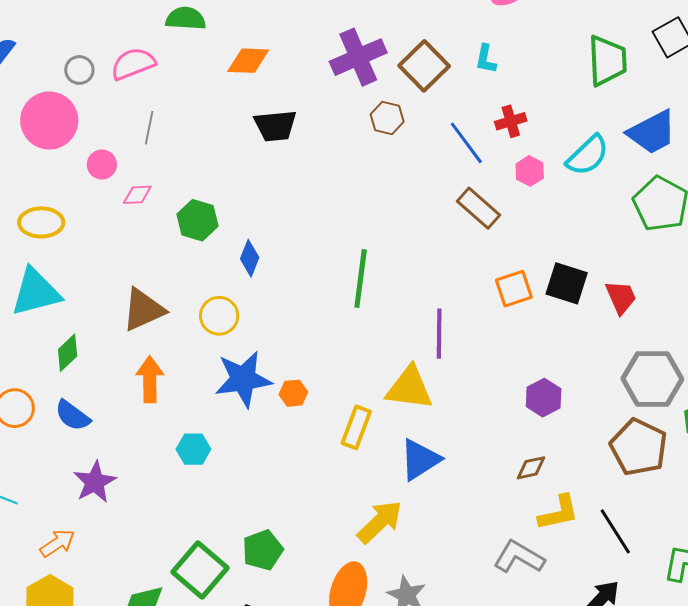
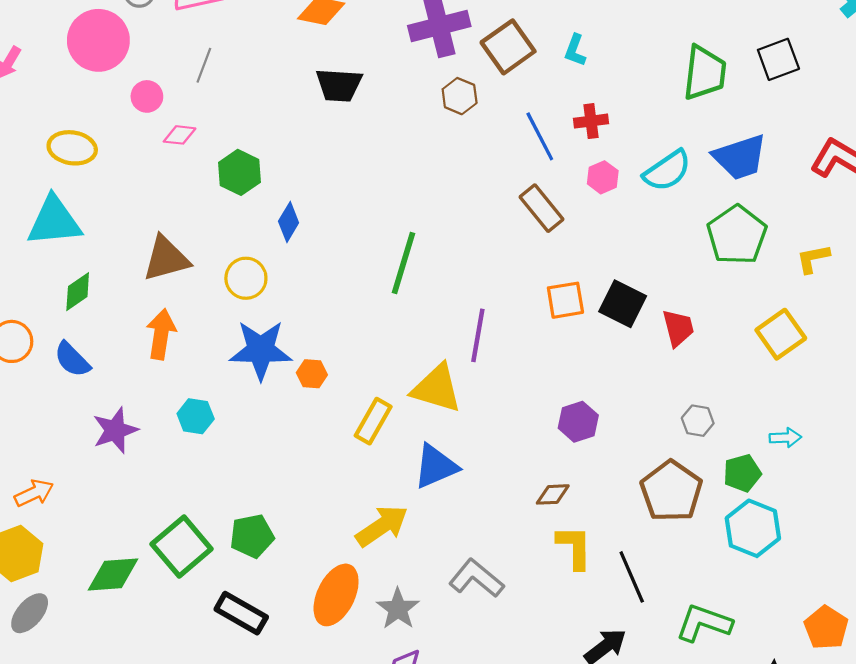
gray hexagon: (652, 379) -> (698, 421), size x0.5
purple star: (95, 482) -> (115, 430), moved
yellow L-shape: (559, 513) -> (574, 547), turned -87
gray L-shape: (519, 557) -> (476, 578), moved

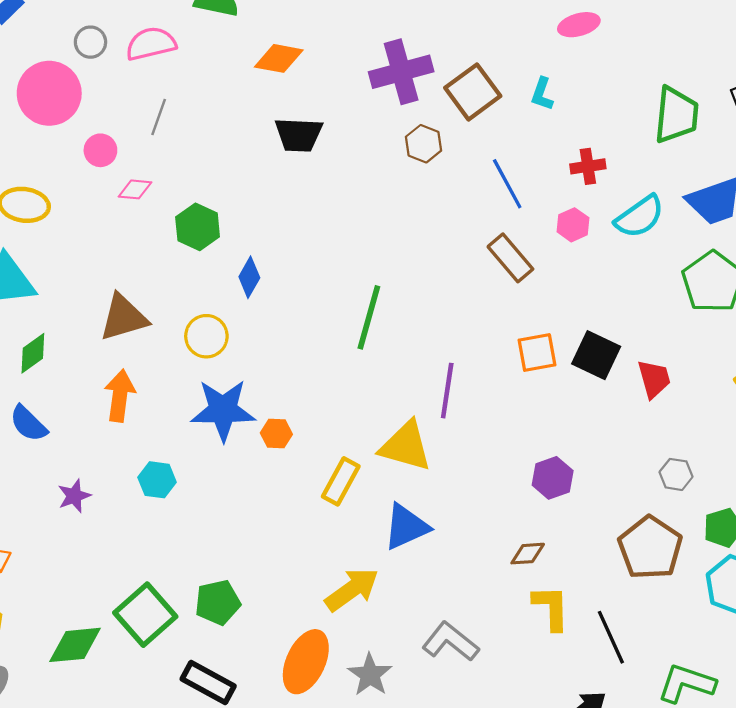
red cross: (591, 121) -> (588, 166), moved
purple star: (115, 430) -> (74, 496), size x0.7

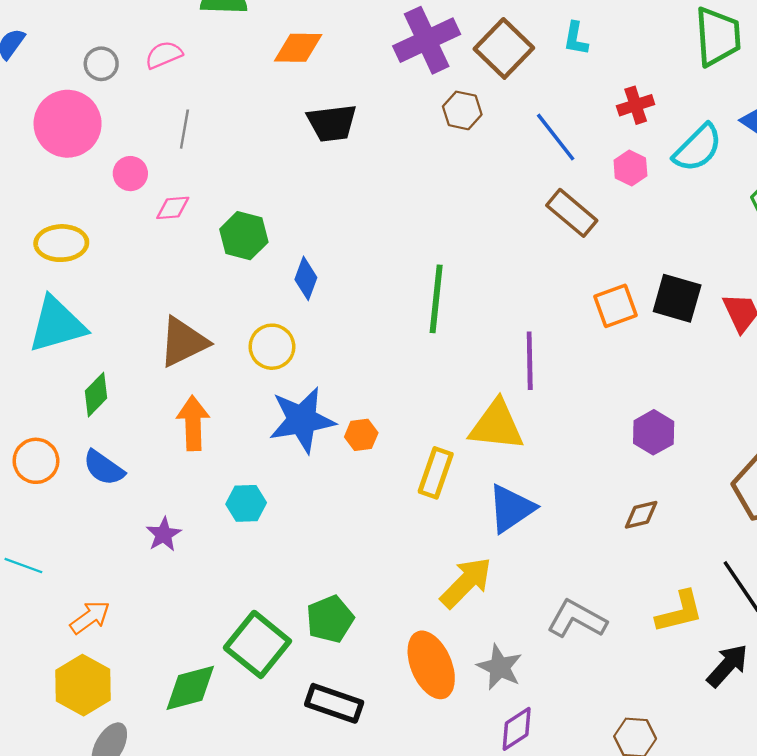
pink semicircle: (151, 44) -> (164, 55), size x0.7
yellow L-shape: (551, 608) -> (679, 612), moved, turned 87
orange ellipse: (306, 662) -> (431, 665), turned -38

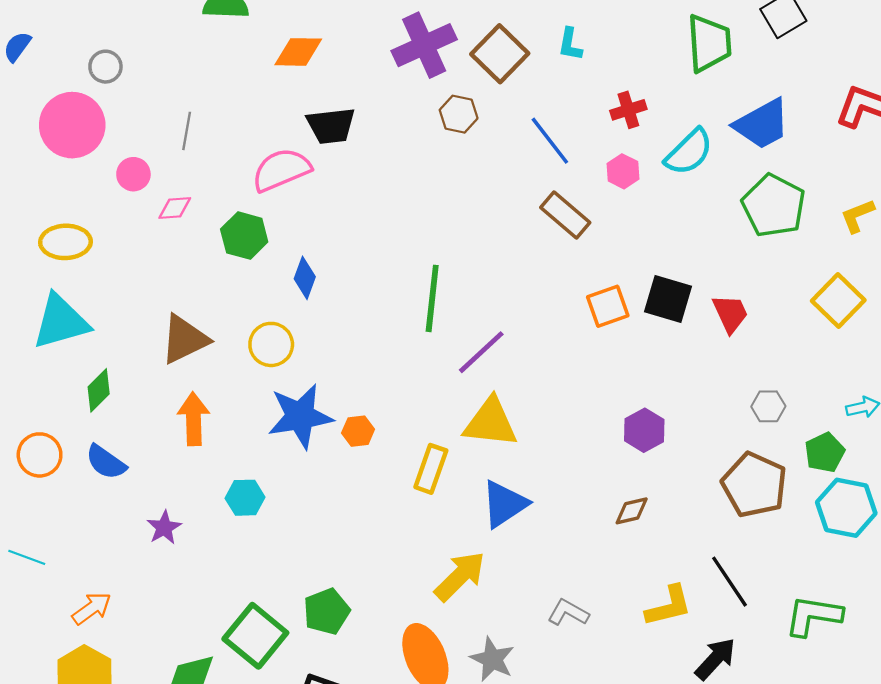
pink semicircle: (164, 55) -> (281, 170), moved, size x1.6
purple line: (530, 361) -> (481, 352), moved, turned 48
gray L-shape: (577, 619) -> (568, 613), size x0.7

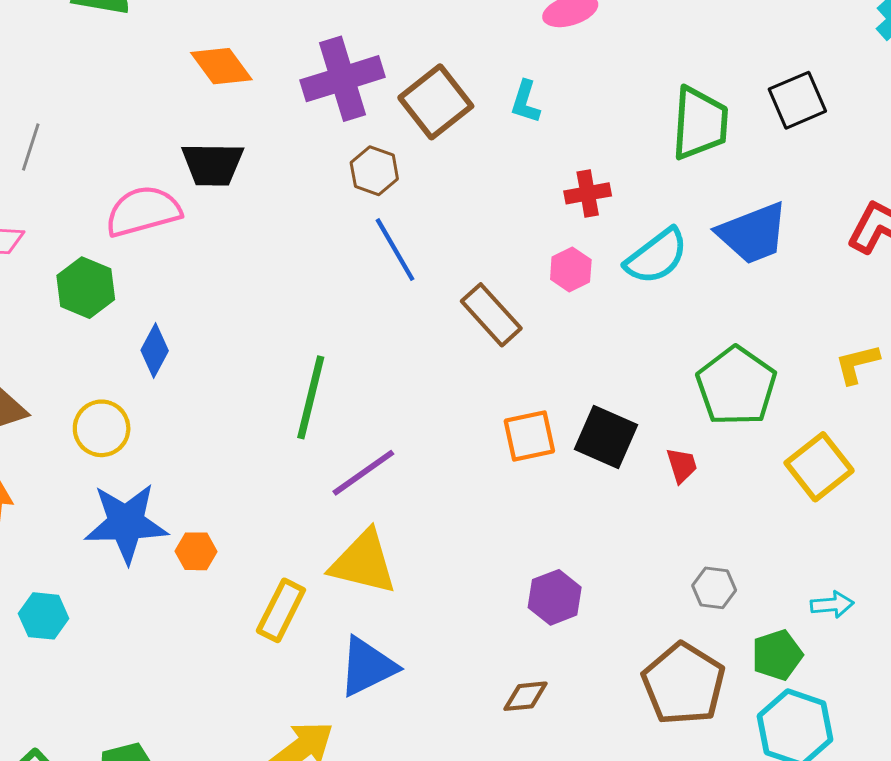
orange diamond: (298, 52) -> (221, 66), moved, turned 45
blue line: (550, 141) -> (395, 250), moved
green pentagon: (774, 206) -> (736, 386), moved
red trapezoid: (730, 314) -> (682, 465), size x0.7

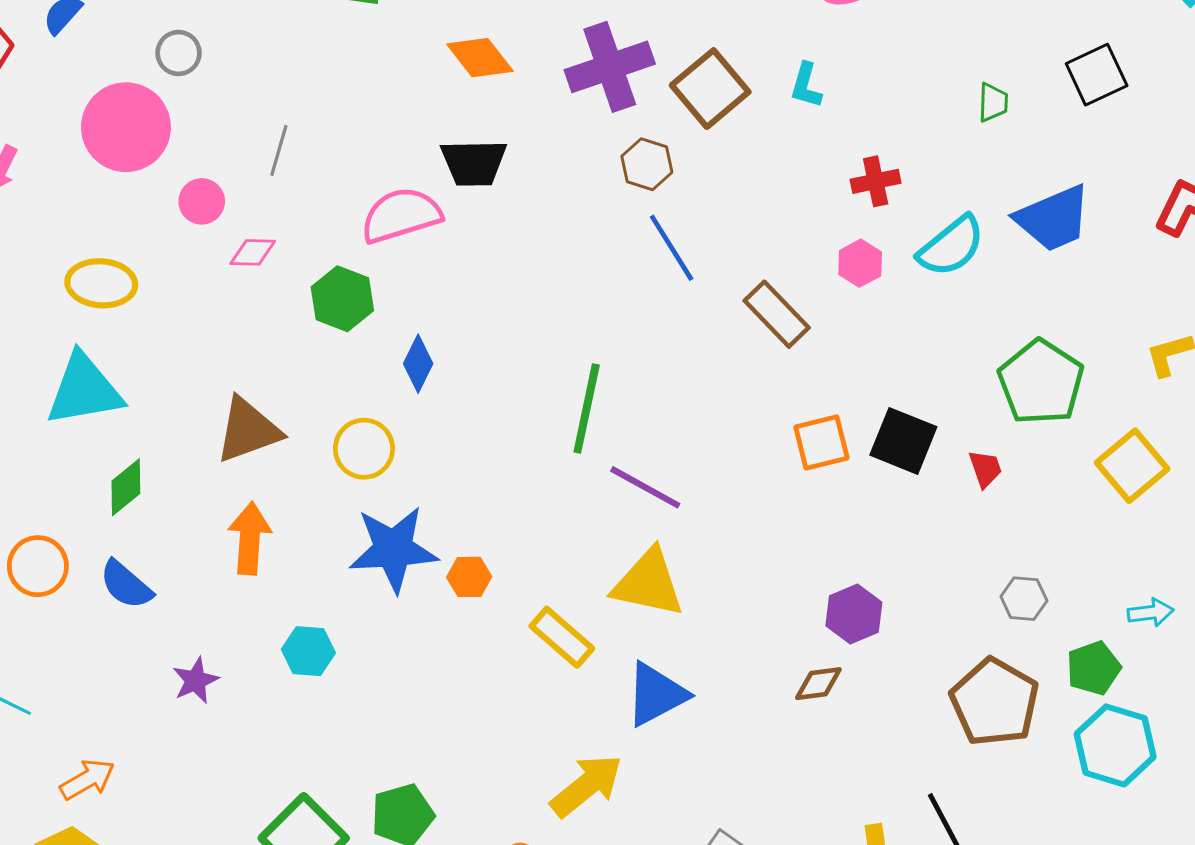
green trapezoid: (700, 123) -> (993, 102), size x0.5
purple line: (363, 473) -> (645, 487), turned 66
yellow rectangle: (281, 610) -> (562, 637), turned -74
brown diamond: (526, 696) -> (818, 684), moved

